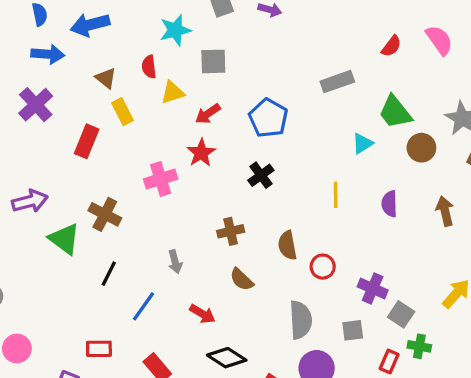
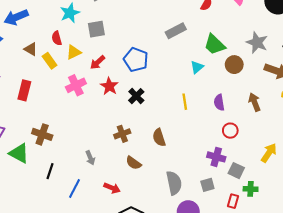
yellow rectangle: (122, 112) -> (50, 61), moved
red star: (201, 153) -> (109, 86), moved
pink cross: (161, 179) -> (76, 85), moved
red circle: (323, 267) -> (230, 131), moved

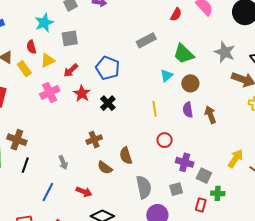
brown circle: (234, 65) -> (190, 83), moved
brown arrow: (255, 102) -> (210, 115), moved
red circle: (230, 131) -> (165, 140), moved
brown semicircle: (159, 138) -> (126, 156), moved
black line: (50, 171) -> (25, 165), moved

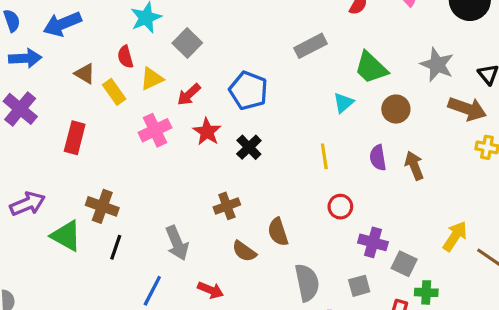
gray square: (70, 38) -> (187, 43), turned -36
brown circle: (190, 83) -> (396, 109), moved
gray arrow: (63, 163) -> (177, 243), size x1.5

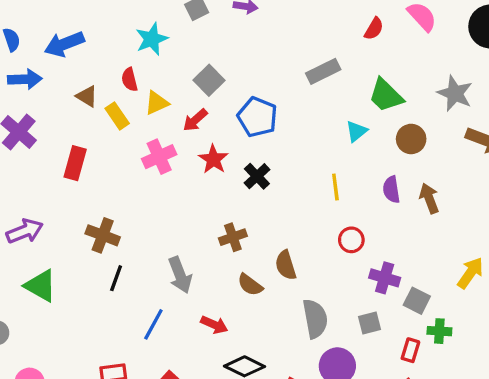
gray square: (187, 43) -> (209, 80), moved
green triangle: (66, 236) -> (41, 286), moved

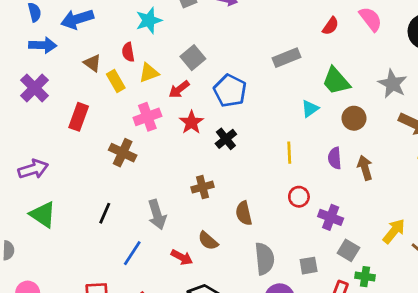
brown cross: (103, 235) -> (123, 153), moved
purple cross: (385, 278) -> (331, 217), moved
brown semicircle: (250, 285) -> (208, 241), moved

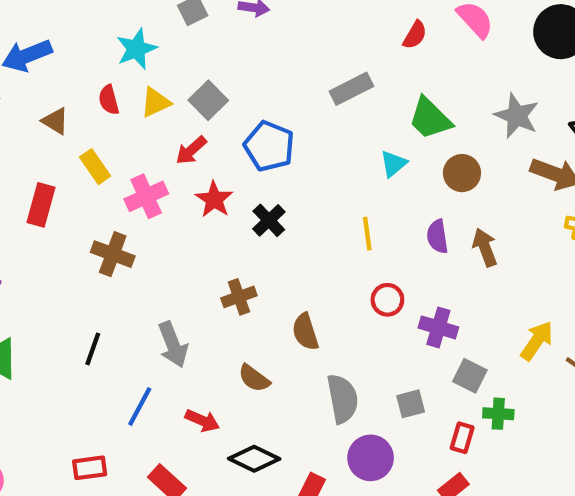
yellow triangle: (149, 73) -> (156, 102), moved
yellow rectangle: (116, 81) -> (95, 167), moved
red arrow: (182, 257) -> (202, 421), moved

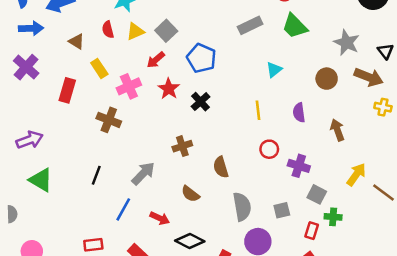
green trapezoid: (430, 118) -> (295, 26), moved
brown circle: (462, 173) -> (327, 79), moved
brown arrow: (485, 247) -> (337, 130), moved
gray arrow: (173, 345) -> (143, 173), turned -115

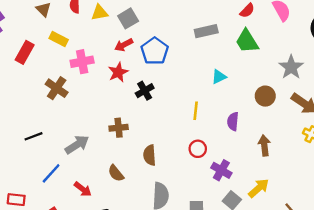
red arrow: (156, 60) -> (124, 45), moved
yellow rectangle: (99, 68) -> (59, 39), turned -42
yellow arrow: (356, 174) -> (259, 188), moved
black line: (96, 175) -> (33, 136), turned 36

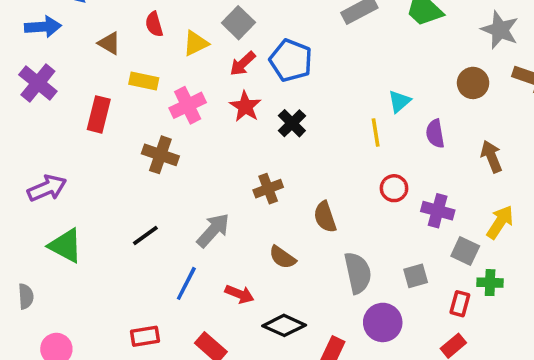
yellow triangle: (100, 13) -> (196, 43), moved
cyan triangle: (219, 77) -> (399, 101), moved

